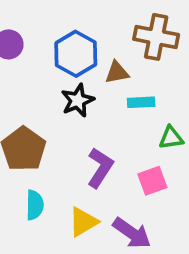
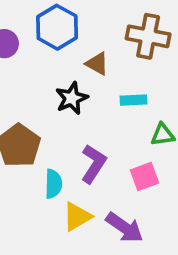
blue hexagon: (76, 54) -> (57, 27), moved
brown triangle: (117, 72) -> (97, 64), moved, turned 40
cyan semicircle: (35, 205) -> (53, 184), moved

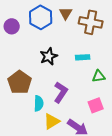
brown triangle: (97, 64) -> (66, 13), moved, turned 32
pink square: (144, 177) -> (96, 105), moved

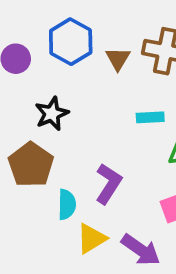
brown triangle: (66, 13) -> (118, 59), moved
black star: (49, 56) -> (52, 114), moved

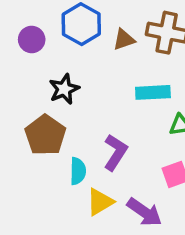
brown triangle: (118, 59) -> (124, 39), turned 40
cyan rectangle: (150, 117) -> (153, 92), size x1.4

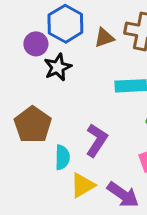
purple circle: (32, 39) -> (36, 44), moved
black star: (64, 89) -> (58, 67), moved

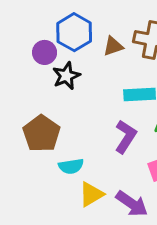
purple L-shape: (97, 140) -> (126, 137), moved
cyan semicircle: (62, 157) -> (71, 166), turned 80

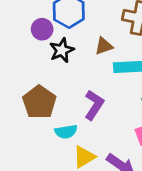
brown triangle: (113, 46) -> (104, 46), moved
purple L-shape: (126, 137) -> (94, 105), moved

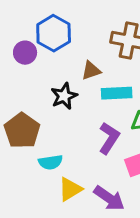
black star: (62, 50) -> (64, 96), moved
purple L-shape: (94, 105) -> (109, 138), moved

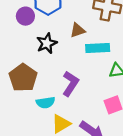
black star: (64, 96) -> (47, 43), moved
purple L-shape: (109, 138) -> (70, 84), moved

